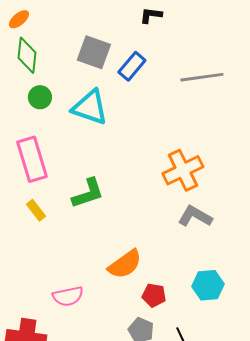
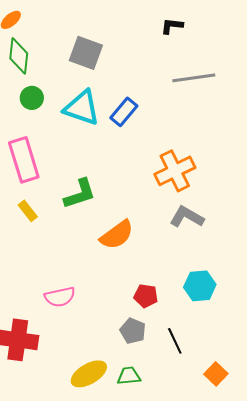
black L-shape: (151, 15) -> (172, 26), moved
blue rectangle: (132, 66) -> (124, 112), moved
orange semicircle: (125, 264) -> (117, 235), moved

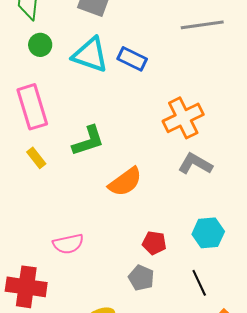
blue rectangle: (124, 112) -> (132, 59), turned 76
black line: (175, 341) -> (199, 283), moved

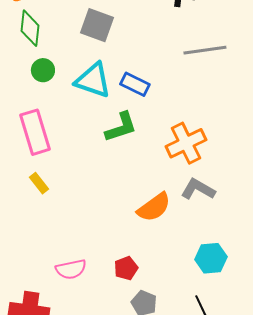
green L-shape: (88, 141) -> (121, 127), moved
orange semicircle: (125, 182) -> (154, 207), moved
red pentagon: (154, 243) -> (126, 268), moved, turned -30

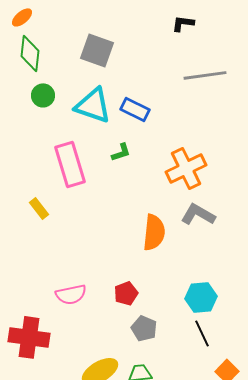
green L-shape: (121, 127) -> (121, 152), size x0.6
pink rectangle: (35, 132) -> (70, 164), moved
orange semicircle: (154, 207) -> (154, 232), turned -48
cyan hexagon: (211, 258) -> (201, 297), moved

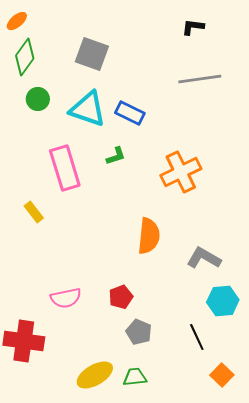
black L-shape: (183, 23) -> (193, 27), moved
green diamond: (30, 53) -> (25, 57), turned 30
gray L-shape: (198, 214) -> (204, 258), moved
cyan hexagon: (201, 297) -> (223, 301), moved

